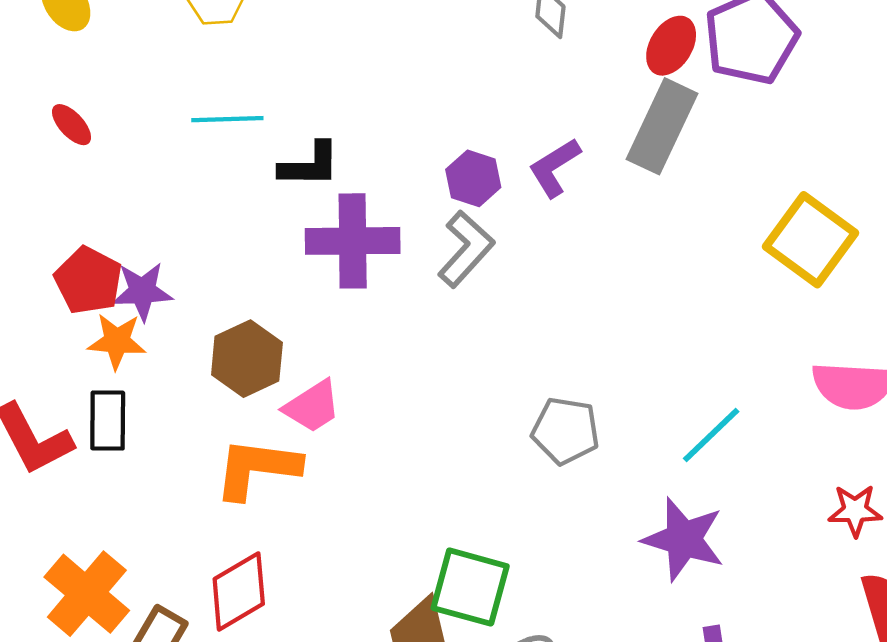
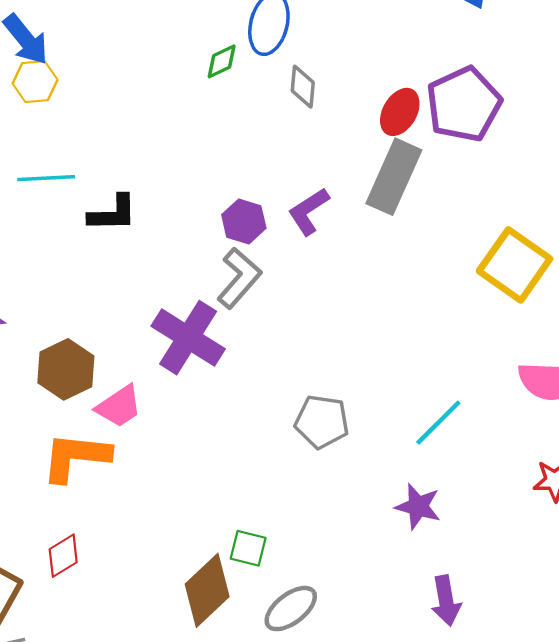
purple cross: (353, 241) -> (188, 338), moved, turned 34
purple star: (684, 539) -> (418, 506), size x0.7
green square: (470, 587) -> (248, 548), size x0.6
red diamond: (239, 591) -> (63, 556), size x0.7

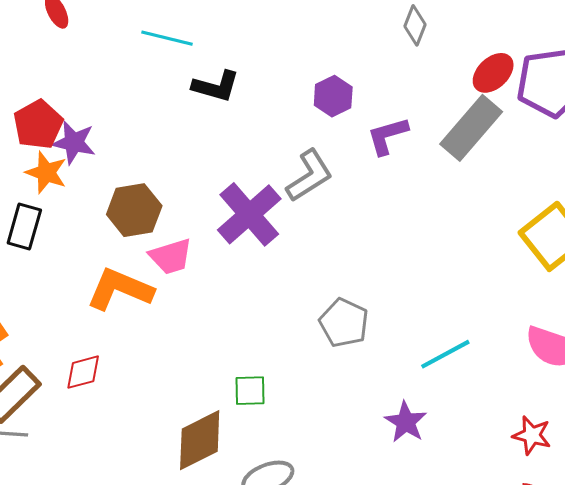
purple hexagon: (244, 221) -> (333, 96), moved
green square: (248, 548) -> (250, 391), moved, turned -32

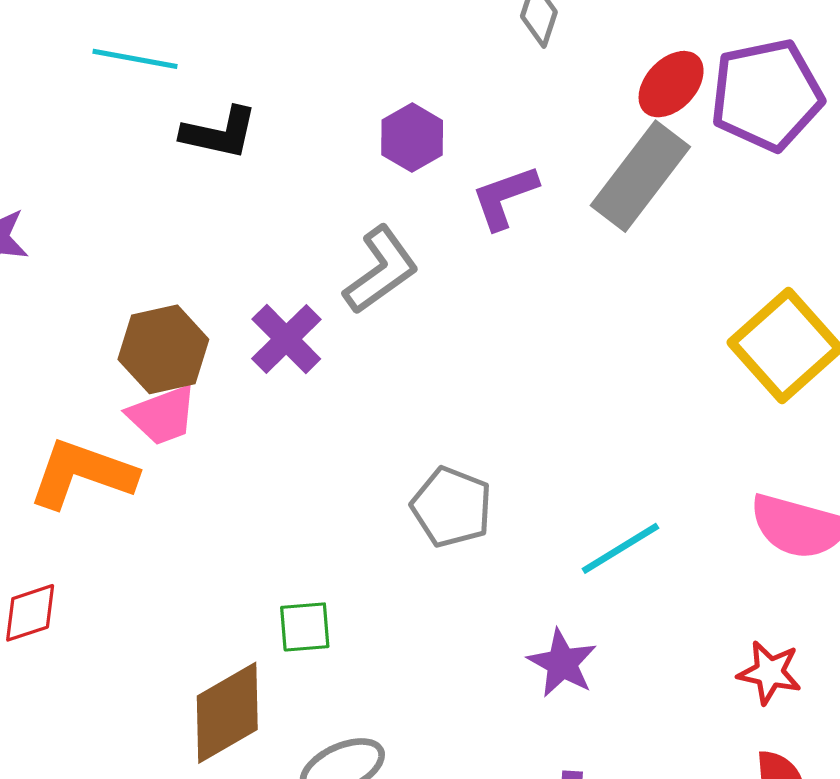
brown hexagon: (134, 210) -> (163, 349), moved
purple cross: (249, 214) -> (286, 339), size x0.7

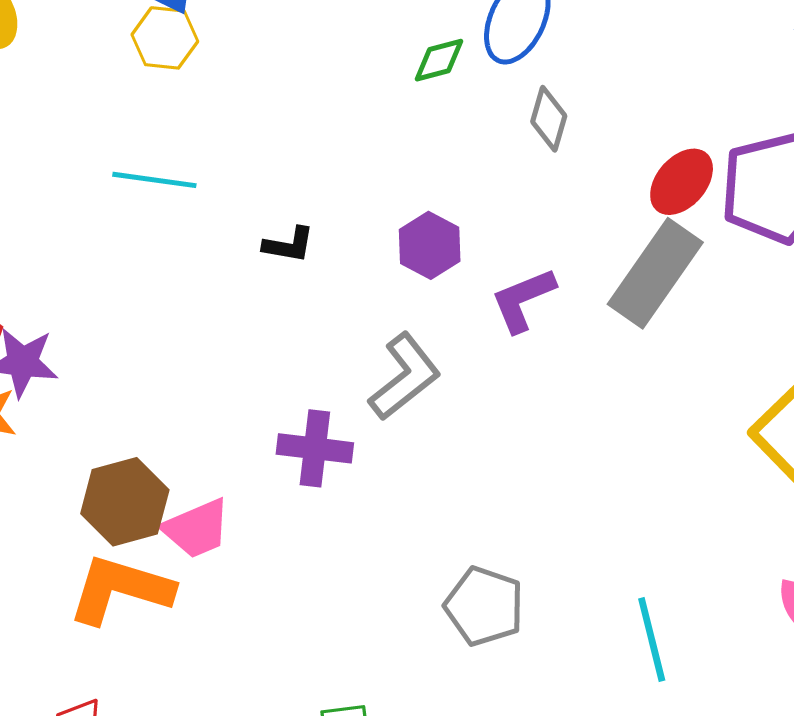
black L-shape: (219, 133) -> (289, 245), moved, size x0.7
purple cross: (286, 339) -> (315, 448), turned -36
brown hexagon: (163, 349) -> (125, 502), moved
cyan line: (620, 548) -> (652, 640), turned -70

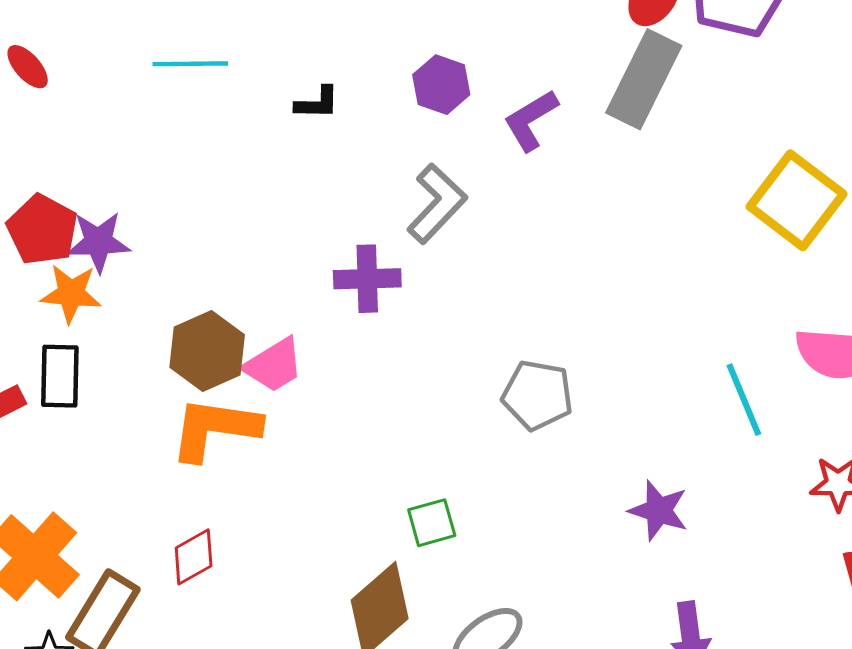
cyan line: (652, 640) -> (744, 400), moved

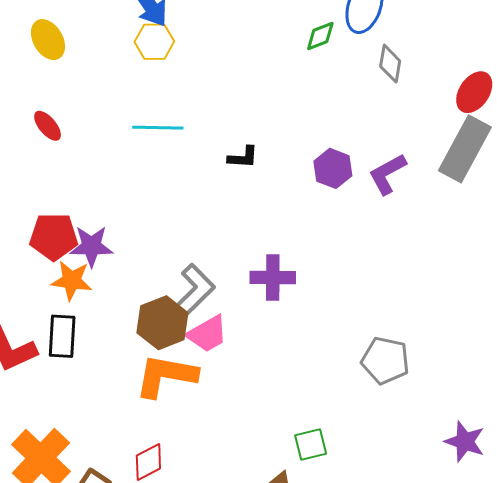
purple hexagon: (441, 85) -> (333, 168), moved
gray L-shape: (437, 204) -> (194, 291), moved
red pentagon: (42, 230) -> (54, 237), turned -30

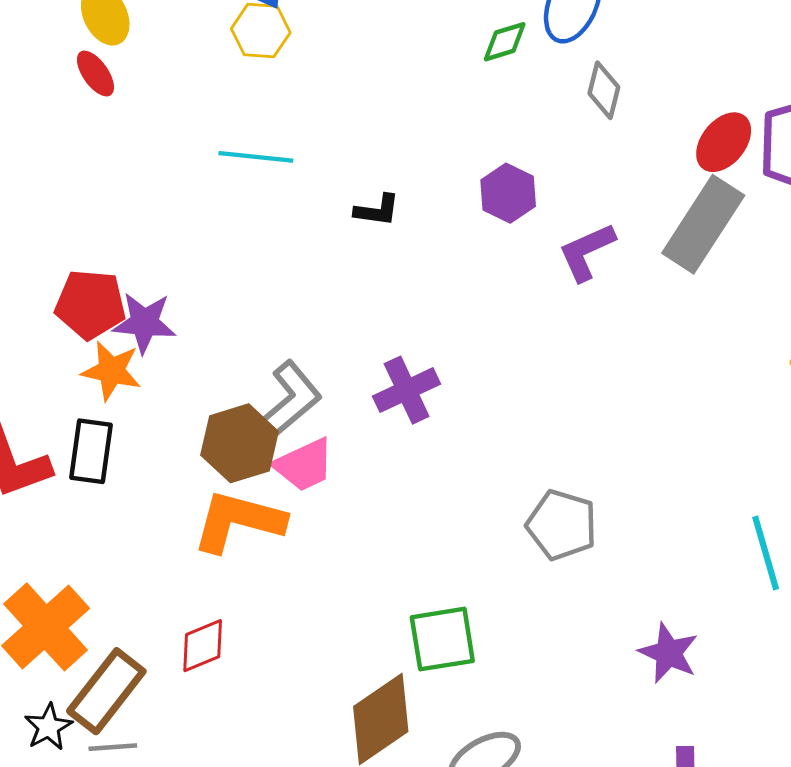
red ellipse: (48, 126) -> (95, 74), moved
purple hexagon: (333, 168) -> (508, 193), moved
purple cross: (273, 278) -> (407, 390), turned -30
green square: (311, 444) -> (442, 639), size x1.4

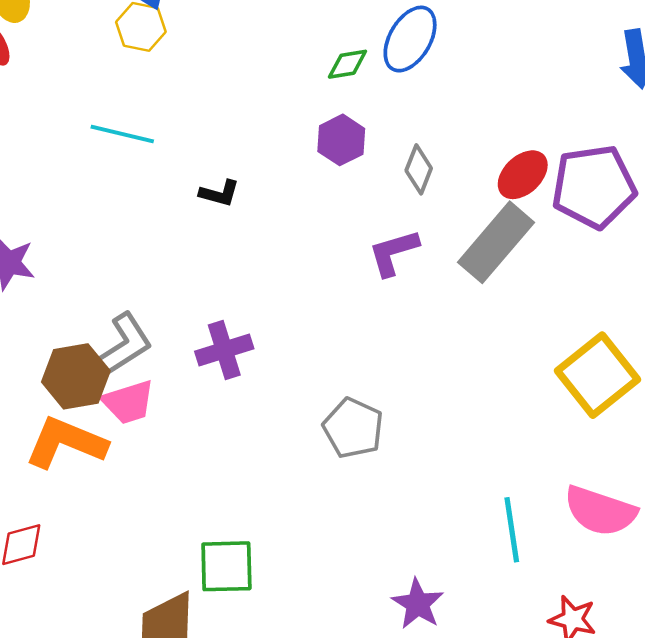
gray diamond: (604, 90) -> (419, 169), moved
purple hexagon: (508, 193) -> (341, 140), moved
gray pentagon: (562, 525) -> (353, 428), moved

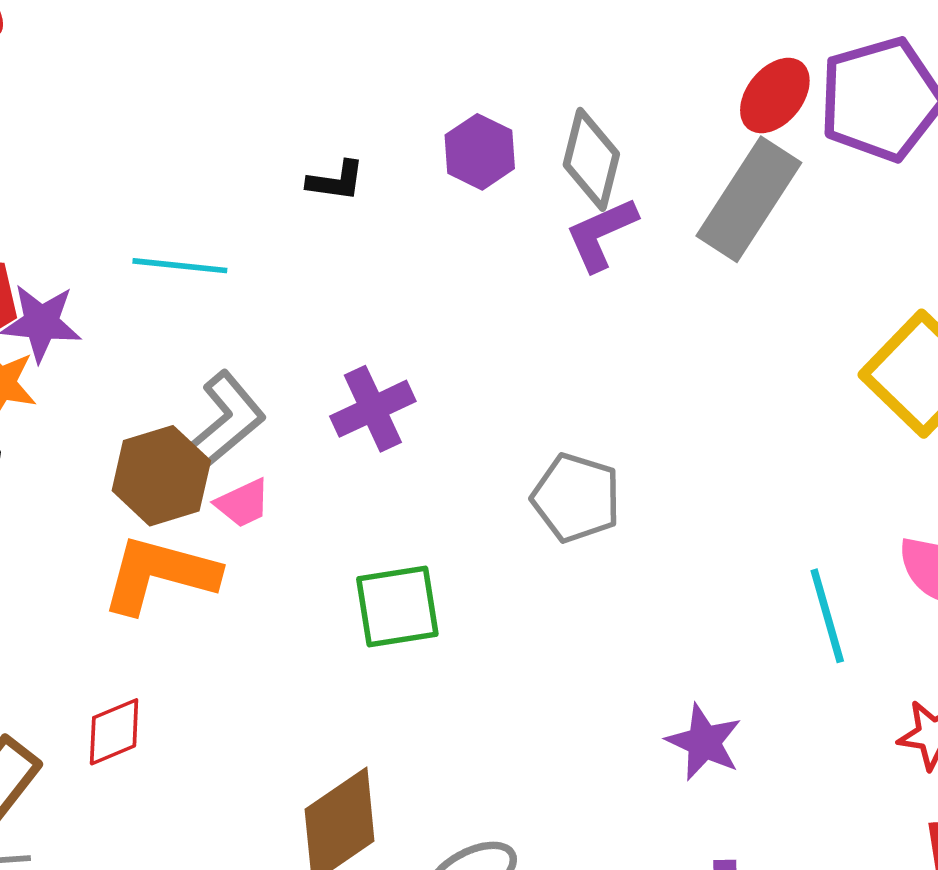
cyan line: (122, 134) -> (180, 266), moved
purple hexagon: (341, 140) -> (480, 152), moved
gray diamond: (419, 169) -> (591, 159), moved, size x1.4
pink trapezoid: (128, 402) -> (243, 503), size x0.7
green square: (226, 566) -> (397, 606), moved

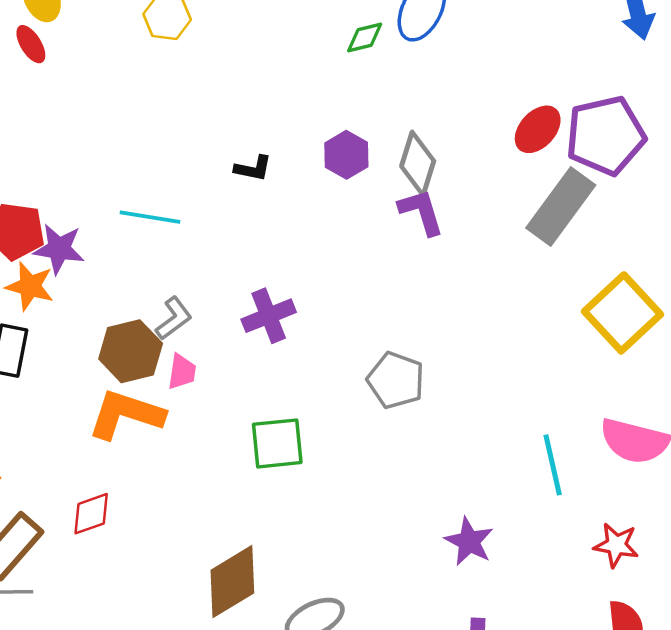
gray rectangle: (749, 199) -> (561, 207), moved
purple L-shape: (601, 234) -> (421, 212), turned 94
gray L-shape: (226, 421) -> (174, 318), size x0.7
pink trapezoid: (243, 503) -> (182, 372), turned -60

